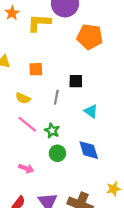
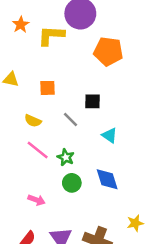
gray line: (56, 97) -> (71, 120), turned -56

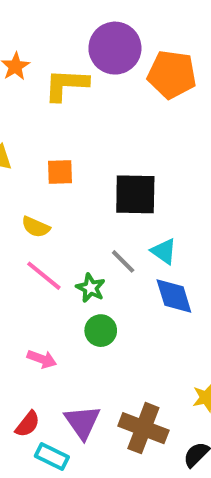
orange pentagon: (108, 51) -> (172, 74), moved
black square: (93, 101) -> (135, 194), size x1.6
gray line: (71, 120) -> (123, 261), moved
blue diamond: (107, 179) -> (174, 296), moved

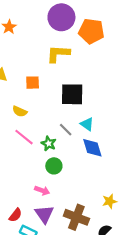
yellow L-shape: (66, 85) -> (58, 54), moved
pink arrow: (42, 359) -> (42, 191), moved

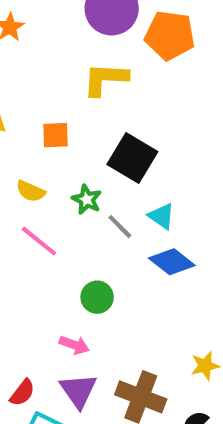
black square: (72, 94) -> (132, 158), turned 30
green star: (49, 143) -> (87, 200), moved
blue diamond: (92, 148) -> (172, 262), turned -35

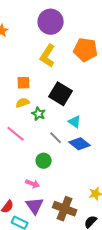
orange pentagon: (170, 35) -> (86, 50), moved
yellow L-shape: (105, 79) -> (48, 56), turned -60
yellow semicircle: (31, 191) -> (23, 103), moved, turned 136
gray line: (120, 227) -> (56, 138), moved

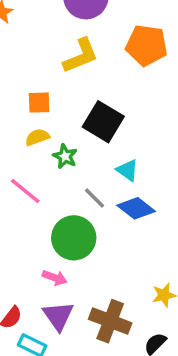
yellow L-shape: (48, 56) -> (81, 56), turned -145
green circle: (44, 161) -> (74, 238), size x1.6

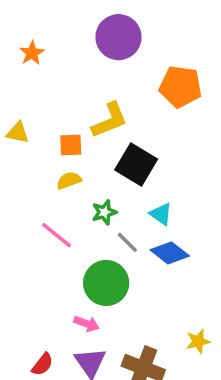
yellow L-shape: (81, 56) -> (110, 120), moved
green star: (65, 156) -> (104, 212), moved, turned 30

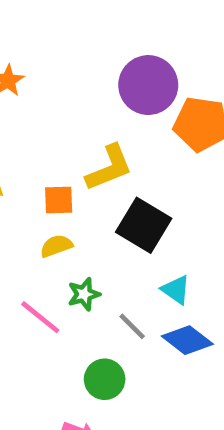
purple circle: (118, 37) -> (148, 85), moved
green star: (104, 212) -> (84, 294), moved
green circle: (106, 283) -> (105, 379), size x0.7

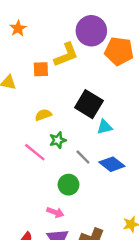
yellow L-shape: (109, 168) -> (66, 55), moved
orange square: (59, 200) -> (41, 69), moved
cyan triangle: (176, 290) -> (105, 127), moved, turned -49

